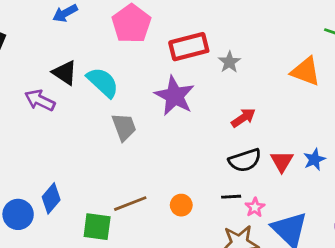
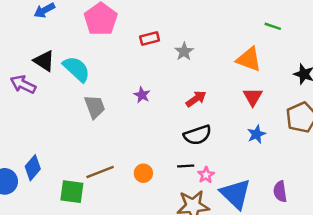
red rectangle: (189, 47) -> (150, 39), size x0.6
purple star: (175, 96) -> (142, 95), moved, size x0.5
red triangle: (282, 161) -> (253, 97), moved

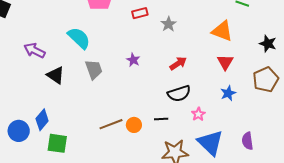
black triangle: (44, 61) -> (56, 75), moved
black line: (186, 166) -> (161, 119), moved
brown line: (100, 172) -> (111, 124), moved
pink star: (206, 175) -> (198, 114), moved
green square: (72, 192) -> (57, 143), moved

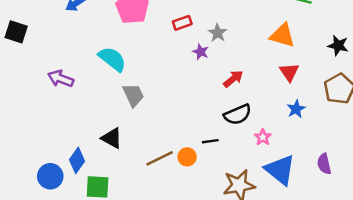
purple star: (133, 60) -> (201, 52), moved
black triangle: (56, 75) -> (112, 138), moved
black line: (161, 119) -> (210, 141), moved

